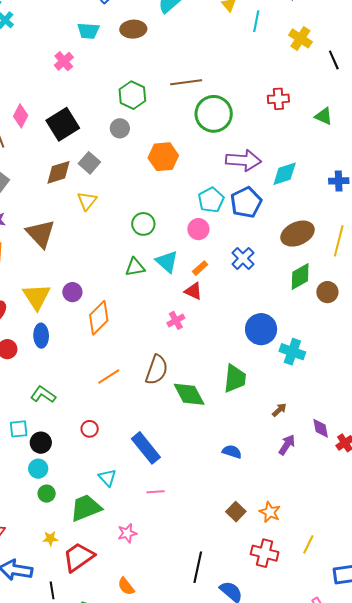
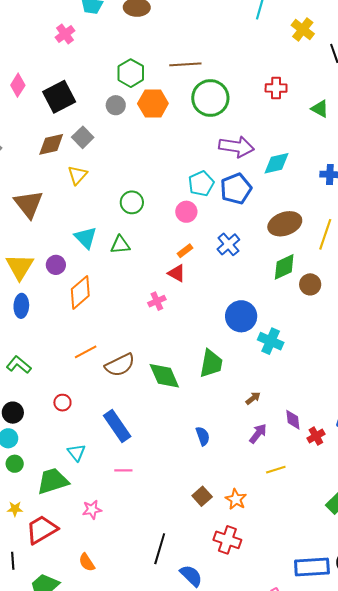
orange hexagon: (163, 157) -> (153, 103), moved
cyan triangle: (167, 262) -> (86, 238), moved
brown semicircle: (157, 370) -> (120, 365), moved, turned 40
blue semicircle: (232, 452) -> (203, 436), turned 48
yellow line: (308, 544) -> (276, 470), moved, turned 42

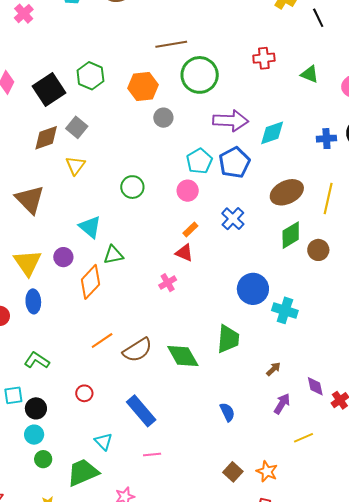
pink cross: (65, 34) -> (24, 14), moved
green hexagon: (131, 73) -> (90, 76), moved
gray circle: (116, 105) -> (163, 118), moved
green triangle: (120, 245) -> (113, 255), moved

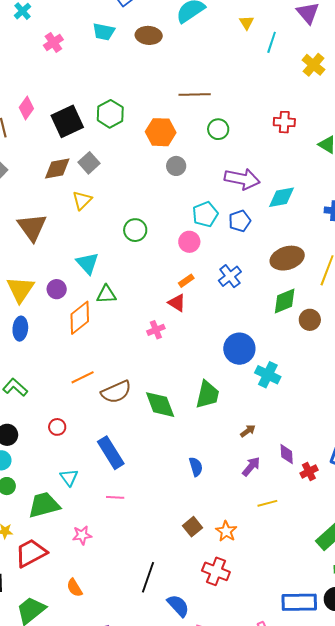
green circle: (200, 75) -> (218, 129), size x0.6
blue pentagon: (234, 163) -> (240, 221), size x0.7

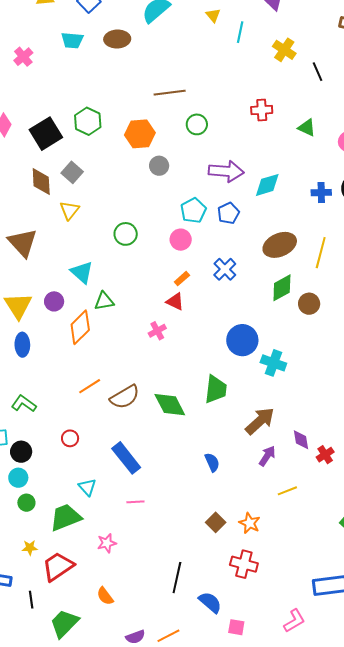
brown diamond: (57, 169) -> (41, 182), turned -76
brown arrow: (248, 431) -> (260, 421), size x2.0

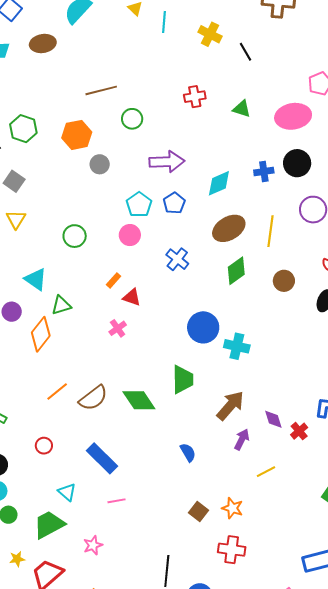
cyan diamond: (267, 185) -> (219, 183), moved
orange rectangle: (182, 279) -> (113, 280), moved
brown circle: (309, 304) -> (284, 281), moved

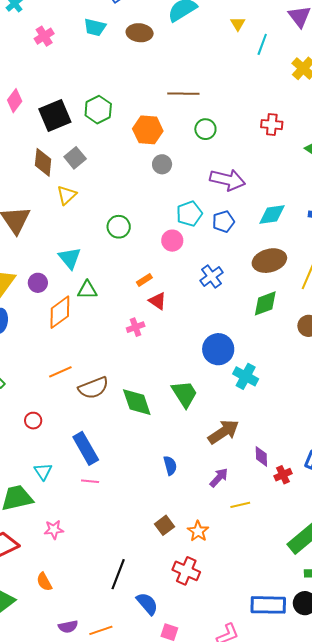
green trapezoid: (183, 379) -> (185, 394), turned -48
purple arrow: (242, 439) -> (219, 478), moved
pink line: (117, 501) -> (90, 481), moved

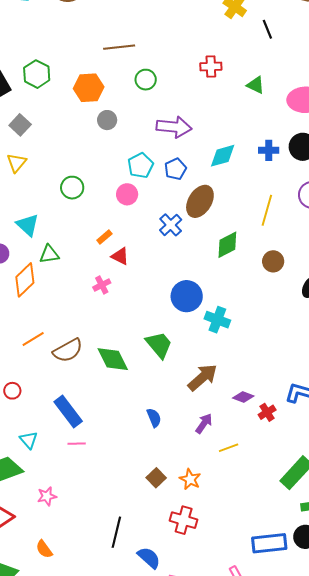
brown ellipse: (269, 261) -> (200, 201), moved, turned -36
purple diamond: (261, 456) -> (243, 397), turned -60

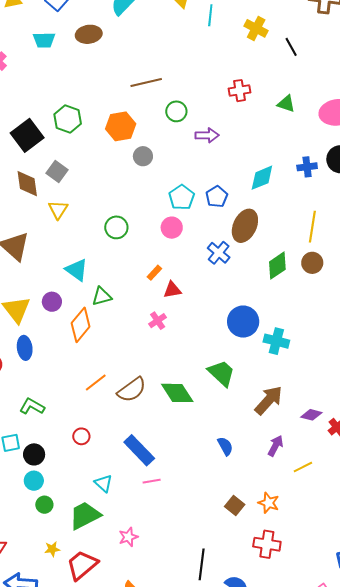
purple arrow: (174, 127) -> (207, 135), moved, size x0.7
red triangle: (120, 256) -> (172, 290), turned -30
brown circle: (273, 261) -> (312, 263), moved

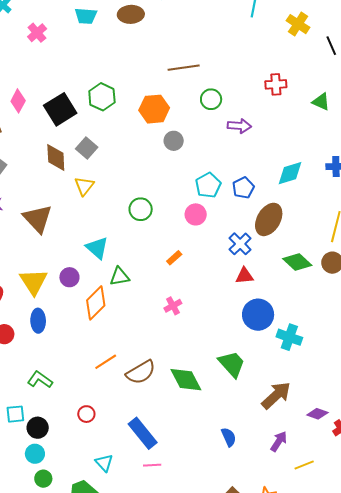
green diamond: (277, 266) -> (297, 262), turned 72
red triangle: (172, 290) -> (244, 276), moved

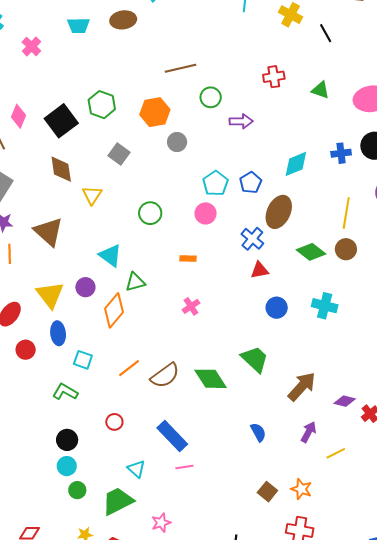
gray square: (87, 148) -> (119, 154), moved
orange rectangle: (174, 258) -> (188, 258), turned 49
blue circle: (258, 315) -> (277, 308), size x0.7
cyan cross: (289, 337) -> (325, 306), moved
cyan square: (15, 414) -> (83, 360), moved, turned 30

